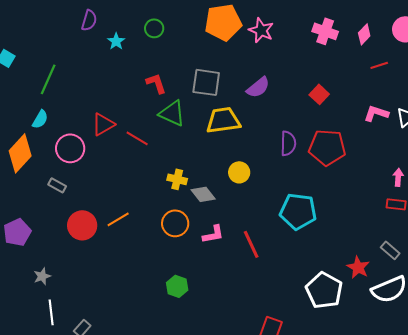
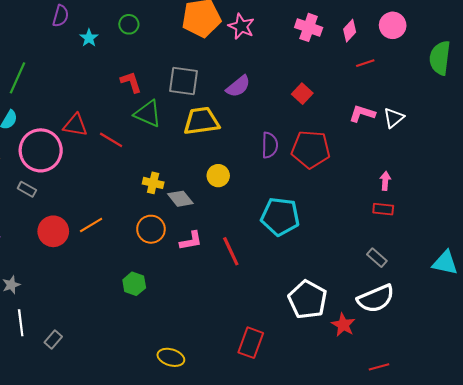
red triangle: (103, 124) -> (75, 125), turned 40
pink circle: (70, 148) -> (41, 150), size x1.4
red star: (358, 267) -> (343, 325), moved
green hexagon: (177, 286) -> (134, 284), moved

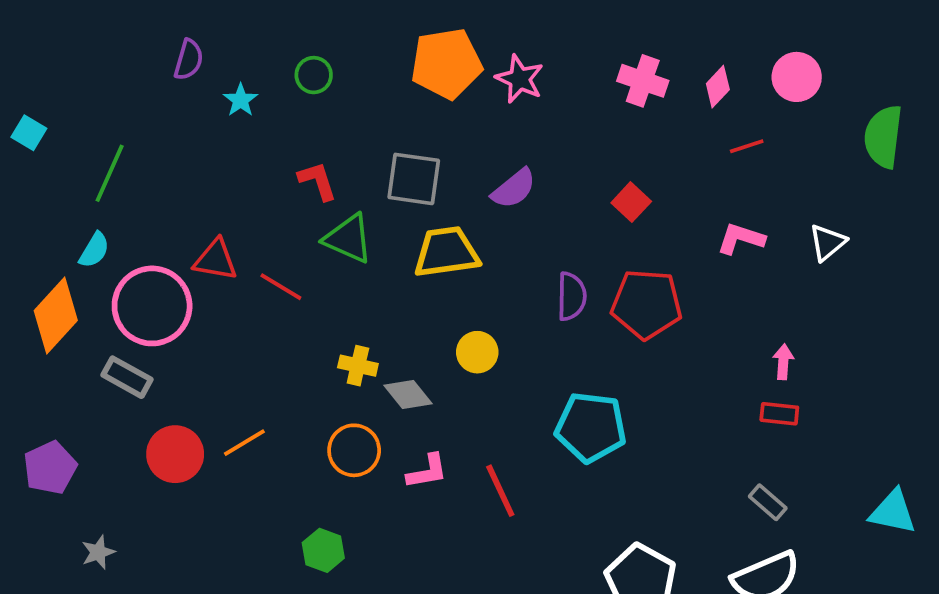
white triangle: (394, 118) -> (827, 242), moved
gray rectangle: (27, 189) -> (127, 377), size x1.4

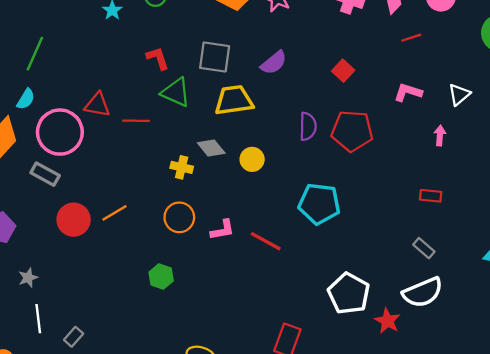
red line: (281, 287) -> (136, 121), turned -30
pink arrow: (783, 362) -> (440, 135), moved
gray diamond: (408, 394) -> (211, 148), moved
red line: (500, 491) -> (266, 241), turned -36

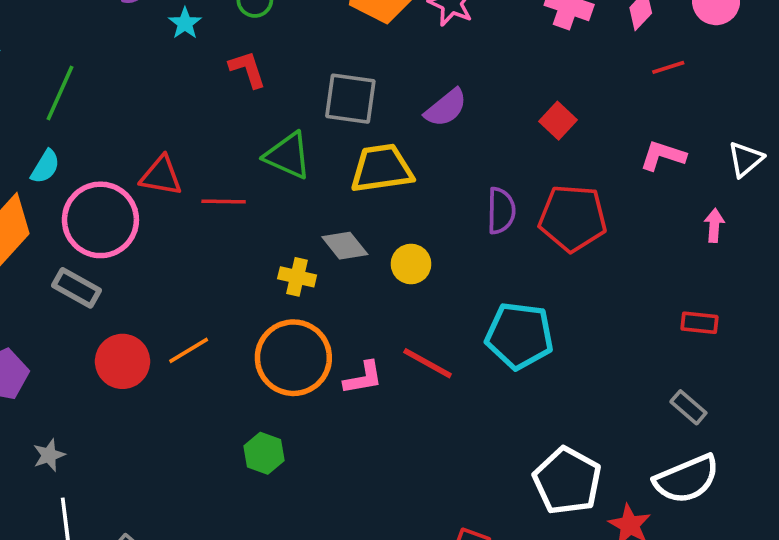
red L-shape: (158, 58) -> (247, 69), moved
orange circle: (179, 217) -> (293, 358), size x1.5
red line: (266, 241) -> (428, 363), moved

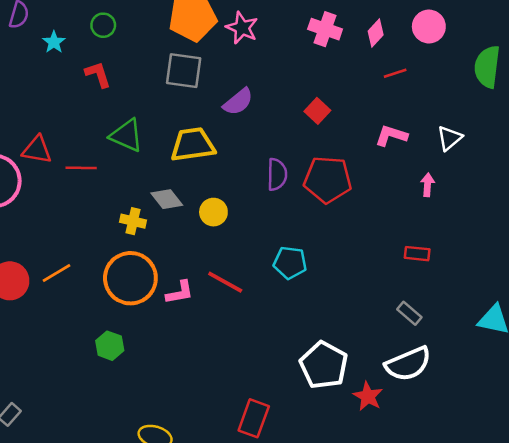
gray square: (350, 99) -> (184, 71), moved
cyan pentagon: (519, 336) -> (290, 263), size x0.7

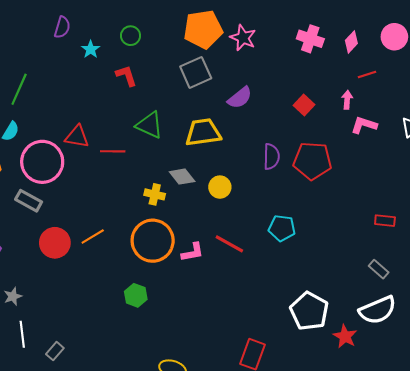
gray square: (184, 71) -> (196, 72), turned -32
pink arrow: (428, 185) -> (347, 100), moved

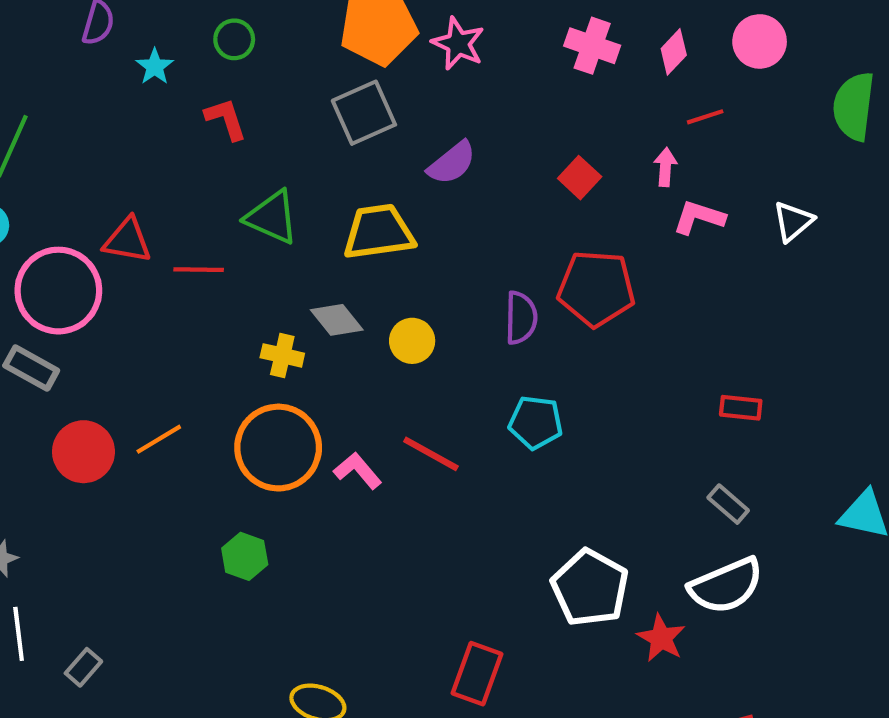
purple semicircle: (271, 157) -> (521, 318), moved
pink L-shape: (193, 252) -> (358, 471), turned -120

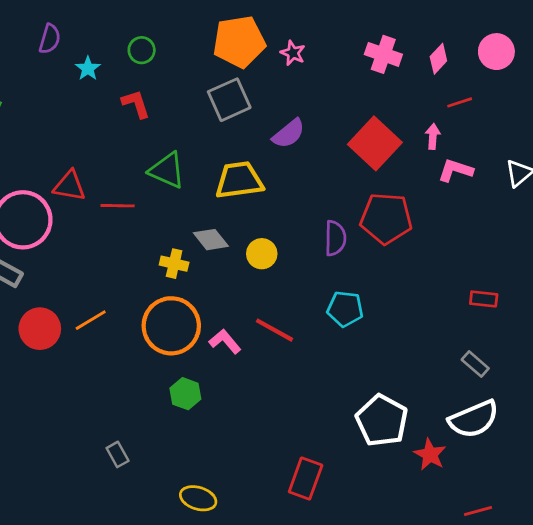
pink star: (458, 44) -> (293, 53), size x0.7
red square: (580, 178) -> (375, 143), size x1.8
green hexagon: (245, 556) -> (185, 394), moved
gray rectangle: (83, 667) -> (118, 454), moved, turned -70

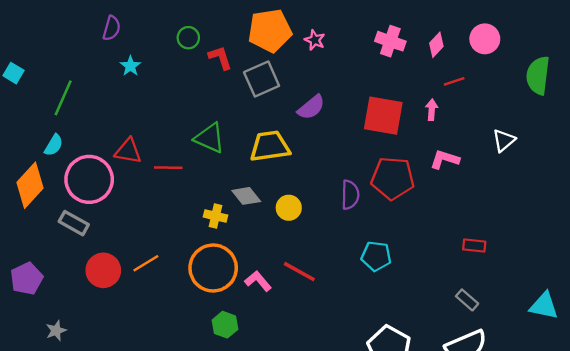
cyan star: (88, 69) -> (130, 66), moved
red L-shape: (136, 104) -> (220, 58), moved
red square: (375, 143) -> (383, 116), turned -33
pink L-shape: (455, 170) -> (445, 159), moved
cyan pentagon: (345, 309) -> (376, 256), moved

